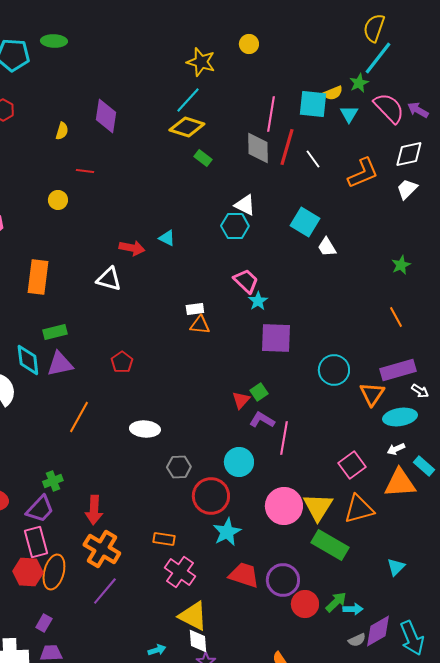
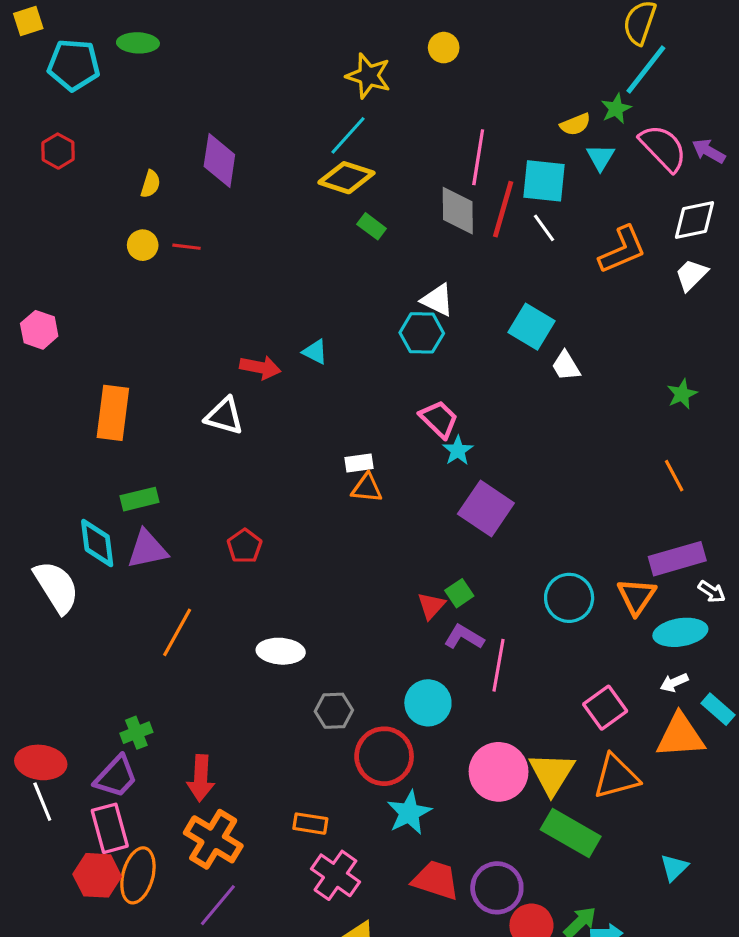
cyan square: (313, 104) -> (544, 181), moved
yellow circle: (58, 200) -> (143, 245), moved
purple square: (276, 338) -> (486, 508), turned 32
cyan circle: (334, 370) -> (569, 598), moved

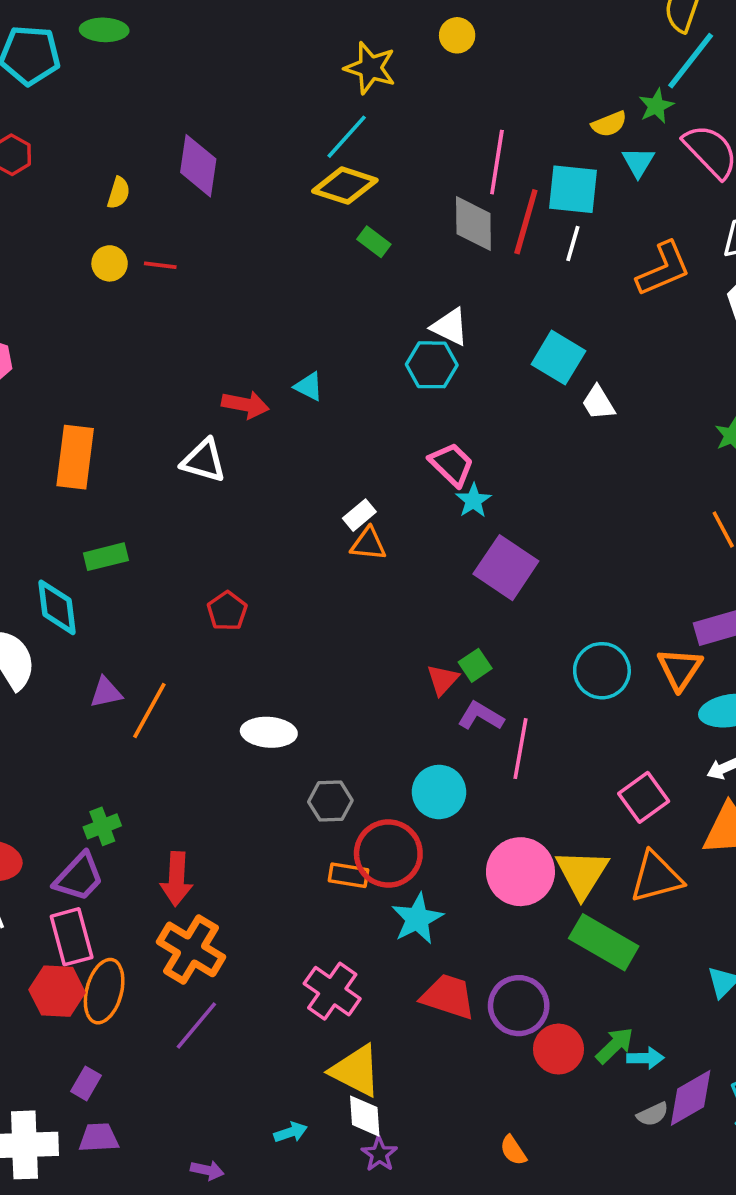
white line: (544, 228) -> (573, 243), turned 52
white rectangle: (359, 463) -> (359, 515), turned -32
purple triangle: (147, 549) -> (106, 692), moved, size x0.7
orange rectangle: (310, 824) -> (348, 875), moved

